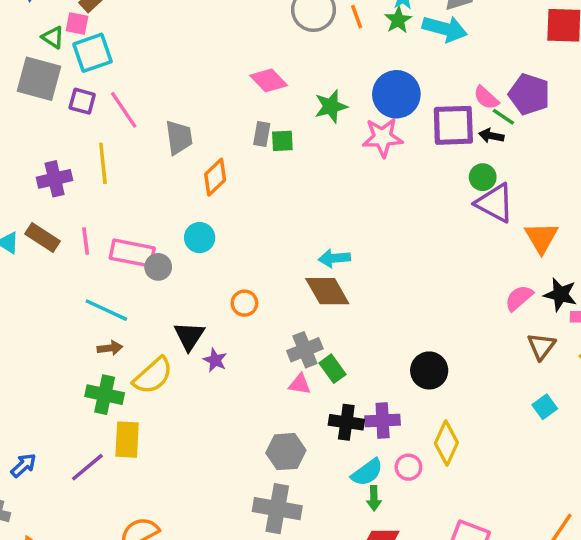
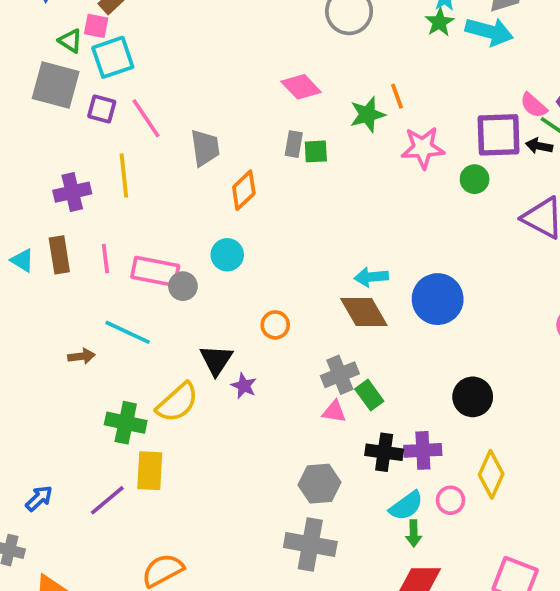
orange line: (357, 17) -> (397, 96), moved
blue circle: (396, 94) -> (438, 299), moved
green circle: (483, 177) -> (475, 179), moved
brown rectangle: (42, 238) -> (59, 255), turned 48
brown arrow: (110, 348) -> (81, 356), moved

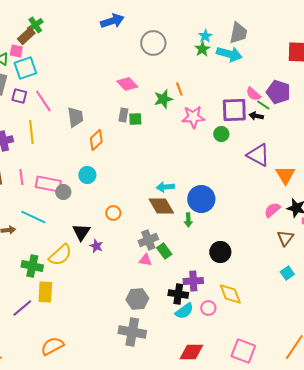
black cross: (384, 452) -> (178, 294), moved
yellow diamond: (491, 474) -> (230, 294), turned -45
green arrow: (414, 533) -> (188, 220), moved

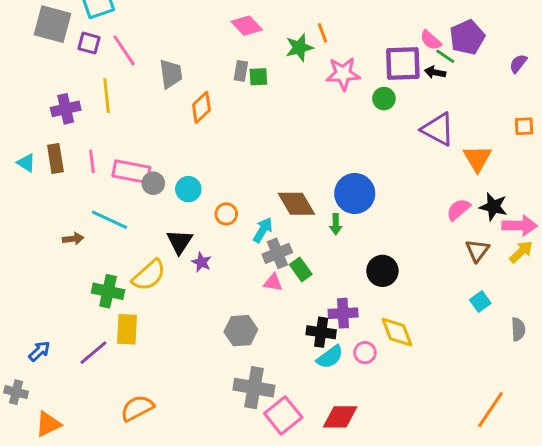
purple pentagon: (278, 92) -> (467, 37), turned 30
cyan circle: (87, 175) -> (188, 189), moved
cyan arrow: (165, 187) -> (263, 230), moved, turned 126
gray hexagon: (137, 299) -> (241, 331), moved
pink square: (243, 351) -> (283, 415), moved, turned 30

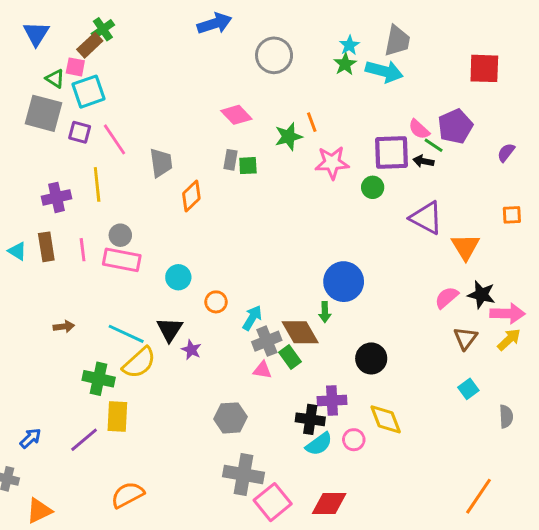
gray circle: (153, 183) -> (120, 235), moved
brown diamond: (296, 204) -> (300, 332), moved
cyan line: (109, 220) -> (126, 334), moved

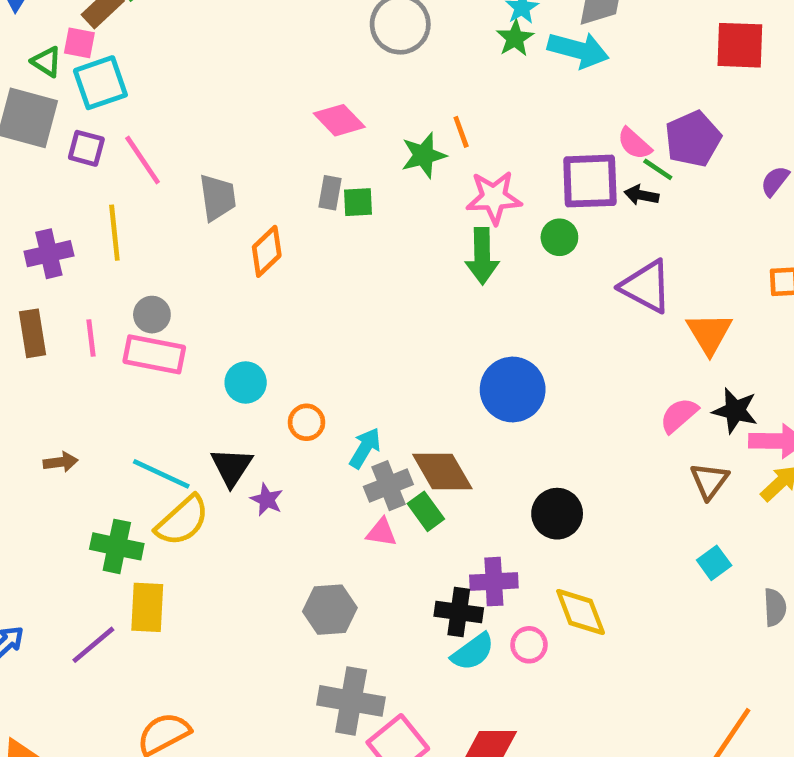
green arrow: (325, 312) -> (482, 256), moved, size x1.6

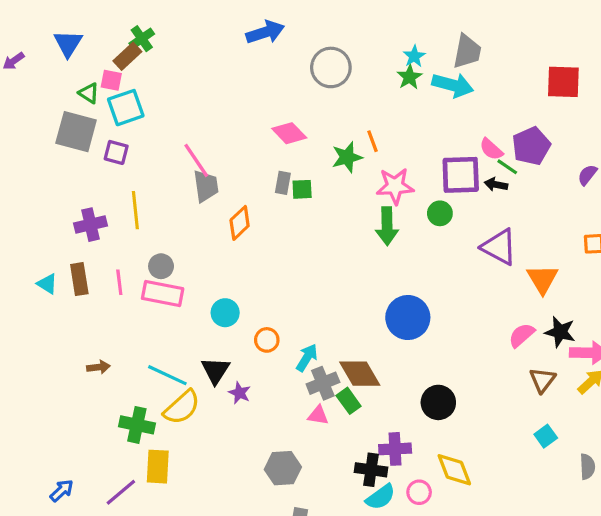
pink line: (143, 160) -> (196, 160), moved

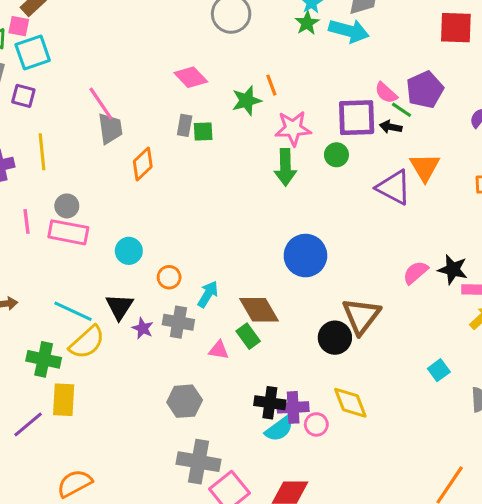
orange triangle: (542, 279) -> (425, 167), moved
brown triangle: (542, 380) -> (361, 316), moved, size x1.5
gray cross: (323, 383) -> (178, 322), moved, turned 32
purple cross: (395, 449) -> (293, 407), moved

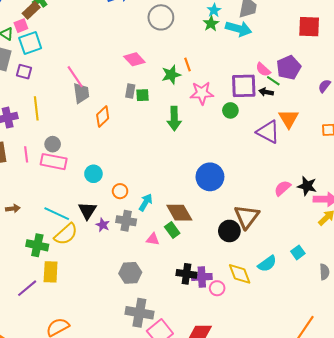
pink square: (19, 26) -> (21, 26), turned -32
green arrow: (285, 167) -> (174, 119), moved
cyan semicircle: (279, 429) -> (267, 264), moved

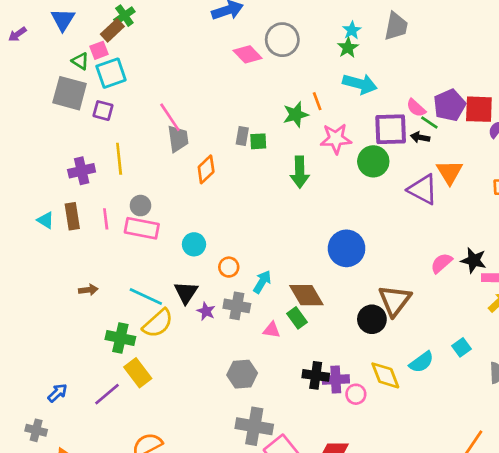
red square: (309, 27) -> (479, 109), moved
cyan arrow: (239, 29) -> (360, 84), moved
pink diamond: (134, 59) -> (248, 54), moved
green circle: (230, 110) -> (373, 161), size x1.5
yellow rectangle: (51, 272) -> (138, 373), turned -40

